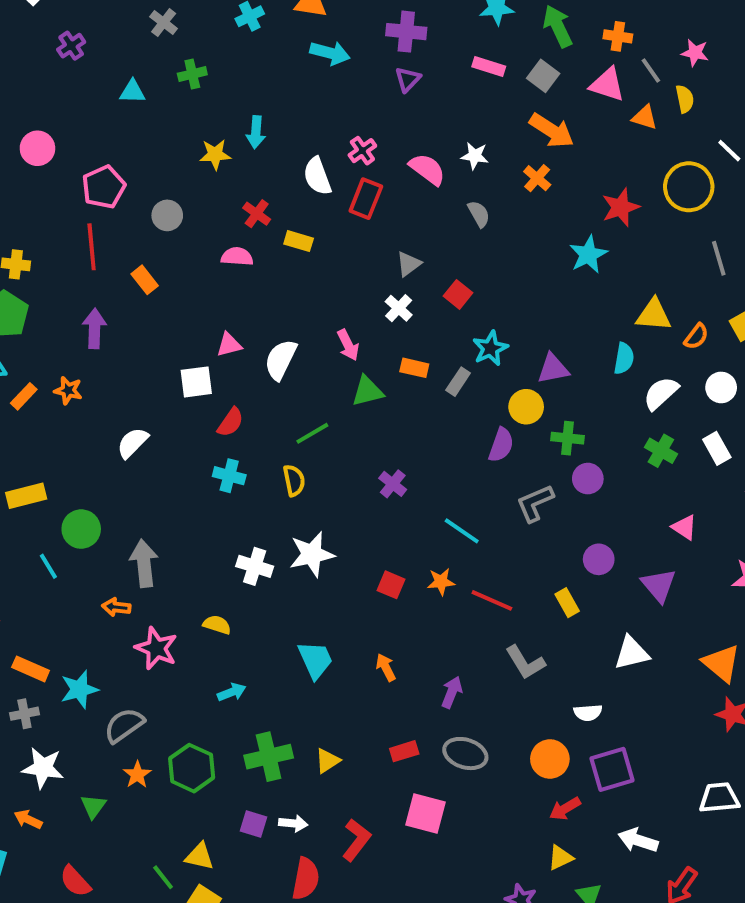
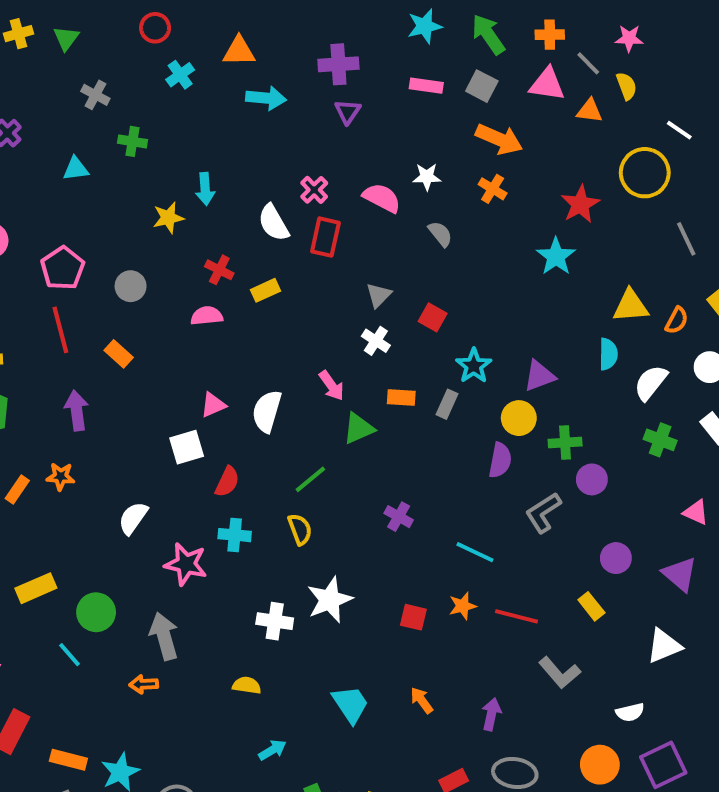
green cross: (192, 74) -> (132, 141), turned 32
yellow rectangle: (299, 241) -> (265, 290), turned -32
pink star: (156, 648) -> (186, 564), moved

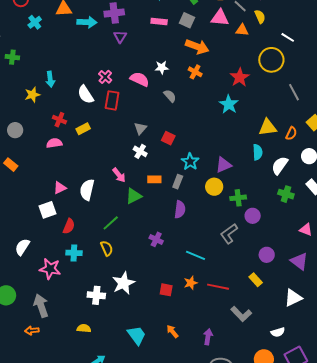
cyan arrow: (266, 98) -> (87, 22), moved
purple semicircle: (500, 460) -> (180, 209), moved

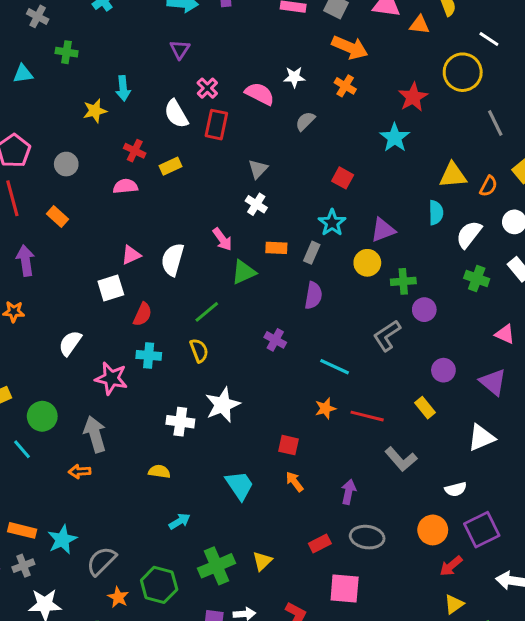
purple triangle: (120, 37) -> (180, 49), moved
gray semicircle: (170, 96) -> (305, 121), turned -96
red square: (168, 138) -> (343, 178), moved
red square: (166, 290) -> (288, 445), moved

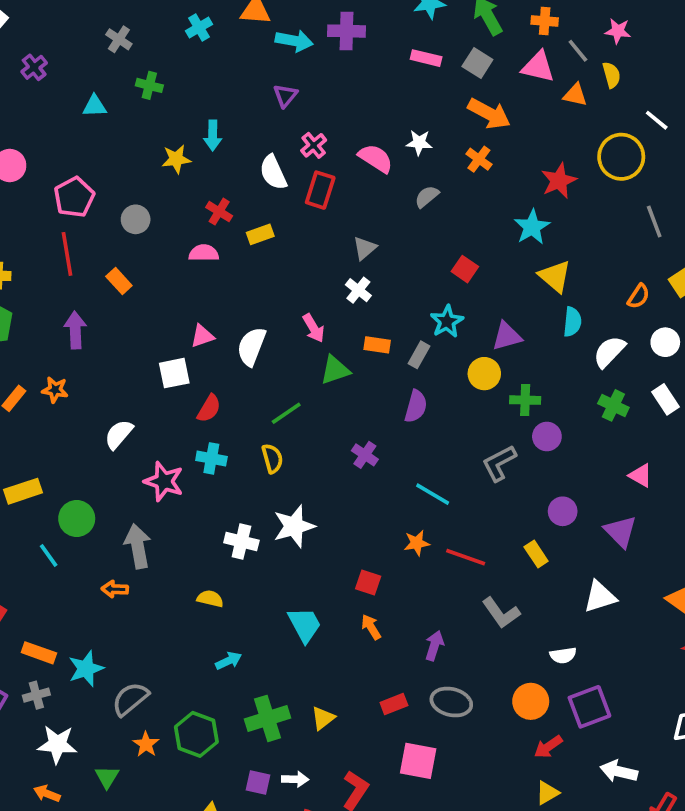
yellow triangle: (453, 175) -> (555, 276), moved, turned 40

